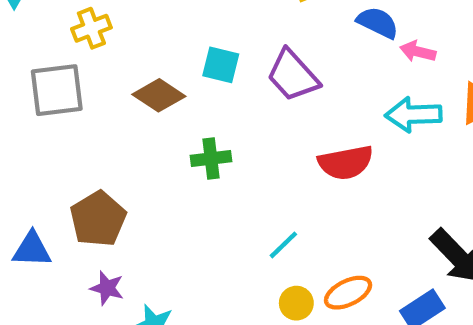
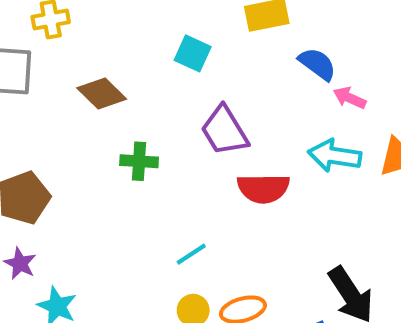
cyan square: (221, 65) -> (193, 53), moved
purple trapezoid: (293, 75) -> (224, 131), moved

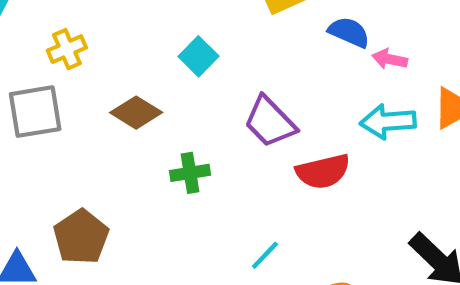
cyan square: (193, 53) -> (198, 56), moved, turned 33

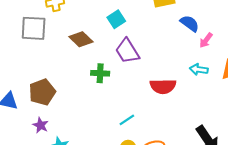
pink arrow: (390, 59) -> (206, 40), turned -77
purple trapezoid: (270, 122) -> (127, 51), moved
cyan arrow: (388, 122) -> (199, 70), size x0.7

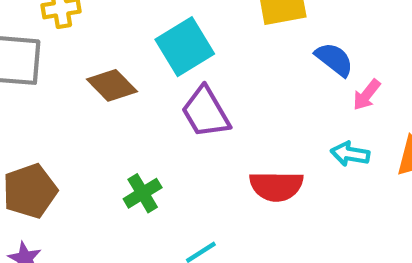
cyan square: (116, 19) -> (185, 47), size x1.5
green cross: (100, 73) -> (143, 193), moved, turned -36

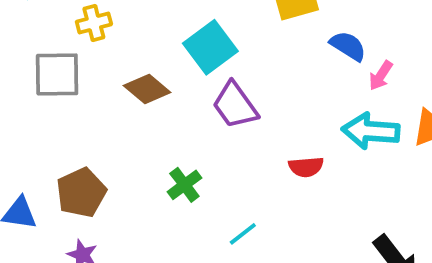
cyan arrow: (350, 154) -> (371, 131), size x1.6
red semicircle: (276, 186) -> (306, 167), size x0.7

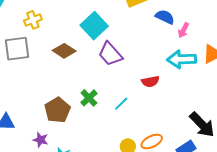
brown pentagon: (81, 193) -> (57, 110), moved
cyan line: (243, 234) -> (121, 104), moved

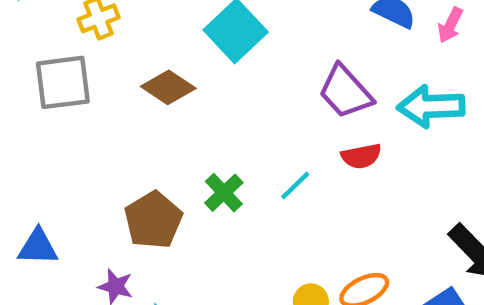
pink arrow: (183, 30) -> (450, 25), moved
purple trapezoid: (110, 54) -> (345, 92), moved
cyan line: (121, 104) -> (295, 186), moved

